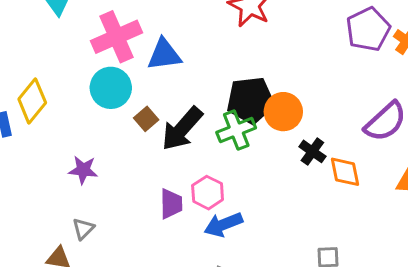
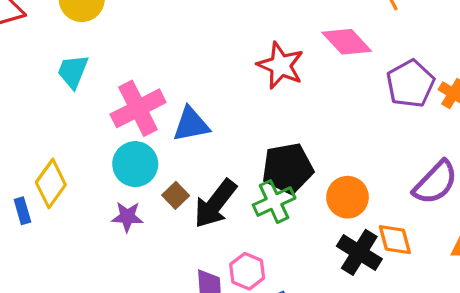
orange circle: (283, 112) -> (348, 197), moved
black cross: (312, 151) -> (359, 252), moved, size x1.5
purple star: (83, 170) -> (127, 217), moved

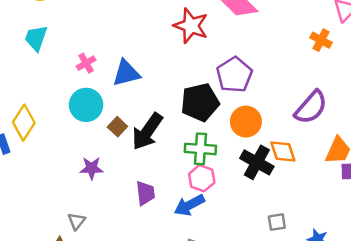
purple pentagon: (410, 84) -> (234, 75), moved
pink cross: (138, 108) -> (86, 63), size x0.5
green cross: (274, 202) -> (200, 149), moved, turned 32
purple star: (127, 217) -> (92, 168), moved
pink hexagon: (247, 271) -> (202, 178), moved

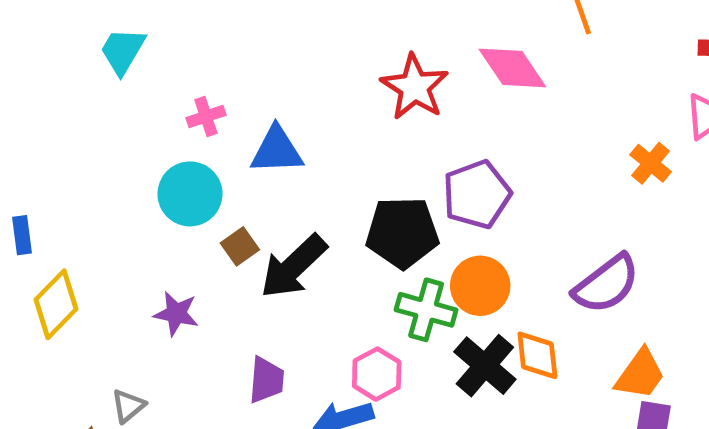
yellow diamond: (24, 123) -> (56, 304), moved
green cross: (200, 149) -> (426, 310), moved

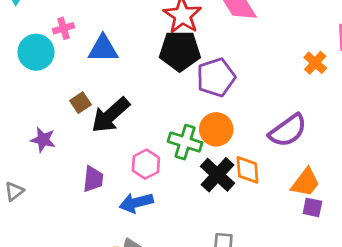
cyan circle: (190, 194) -> (36, 52), moved
black pentagon: (402, 232) -> (180, 51), moved
pink hexagon: (377, 374) -> (146, 164), moved

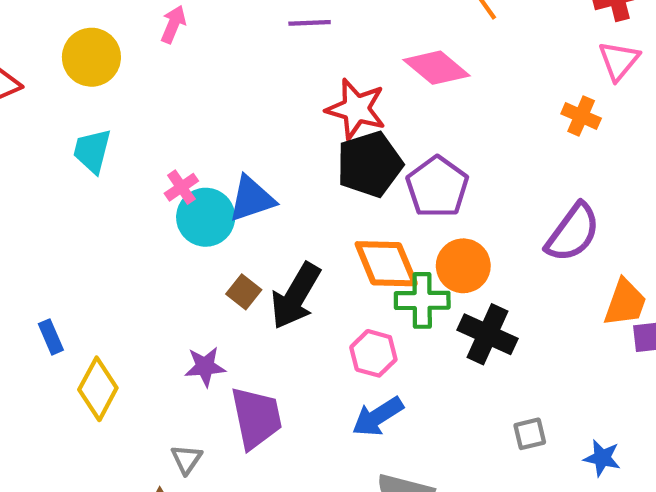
cyan circle: (36, 52) -> (206, 217), moved
orange diamond: (247, 170) -> (386, 264), moved, size x1.4
purple trapezoid: (93, 179) -> (256, 418), moved, size x1.5

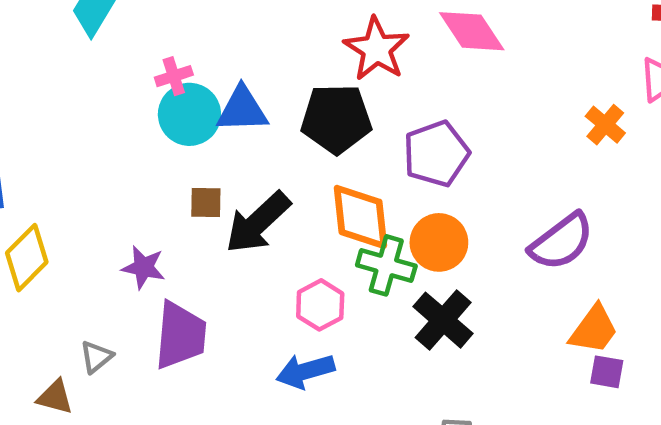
black pentagon: (370, 164) -> (336, 119), moved
brown square: (244, 292) -> (206, 202), turned 36

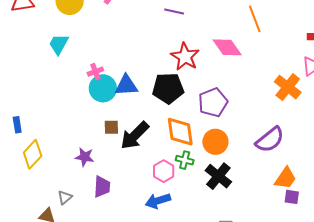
orange cross: (605, 125) -> (288, 87), size x1.5
green cross: (386, 265) -> (185, 160), moved, size x0.7
purple trapezoid: (180, 335) -> (102, 187), size x0.7

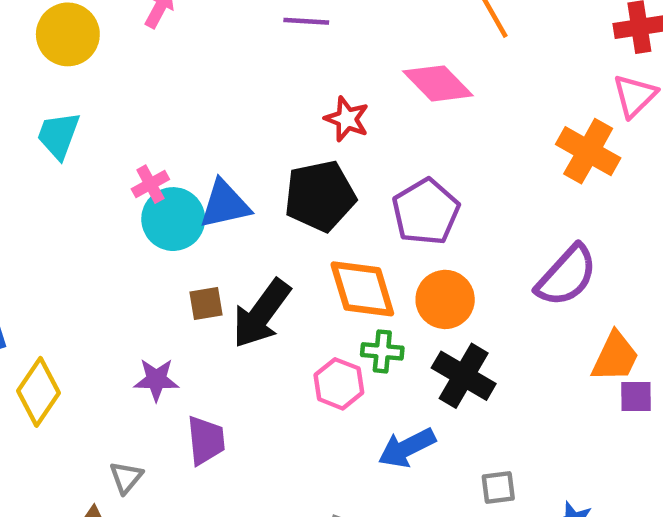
red star: (185, 57) -> (347, 119), size x0.7
blue arrow: (158, 201) -> (407, 448), moved

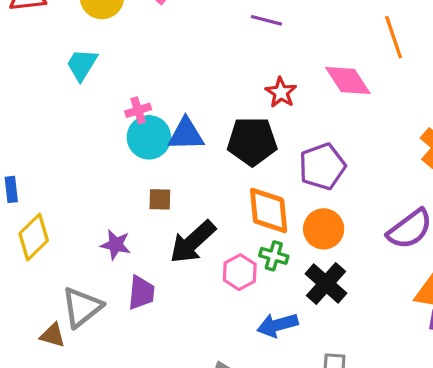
black arrow: (261, 314) -> (193, 242), moved
gray triangle: (126, 477) -> (82, 307), size x1.8

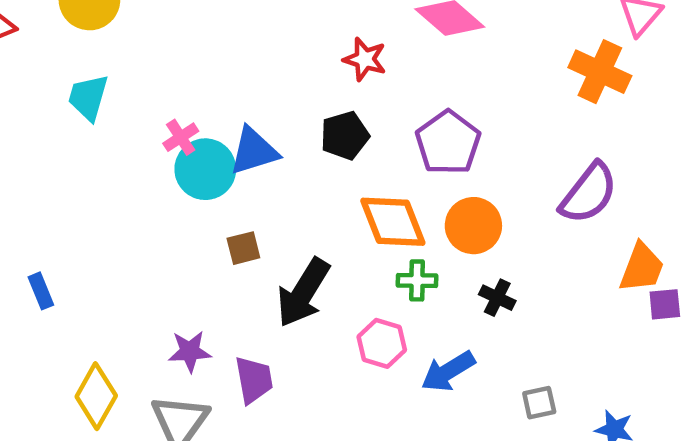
black pentagon: (252, 141) -> (345, 136), size x0.7
yellow diamond: (34, 237) -> (96, 396), moved
purple star: (116, 245) -> (190, 351), moved
pink hexagon: (240, 272) -> (382, 343), moved
black cross: (326, 283) -> (497, 298), size x0.6

